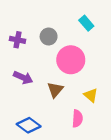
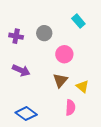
pink circle: (71, 60) -> (64, 54), size x0.7
brown triangle: (55, 90) -> (60, 80), moved

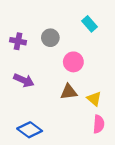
brown triangle: (60, 80) -> (69, 92), turned 42
pink semicircle: (70, 108) -> (99, 124), moved

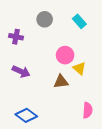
gray circle: (50, 38) -> (45, 19), moved
yellow triangle: (94, 99) -> (79, 68), moved

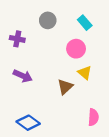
pink circle: (65, 55) -> (76, 49), moved
brown triangle: (61, 82) -> (65, 87), turned -35

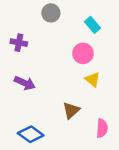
gray circle: (48, 20) -> (51, 13), moved
brown triangle: (65, 87) -> (71, 110), moved

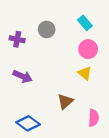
gray circle: (51, 13) -> (47, 29), moved
pink circle: (83, 53) -> (88, 49), moved

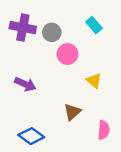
purple cross: (17, 39) -> (23, 28), moved, size x1.5
pink circle: (88, 49) -> (67, 54), moved

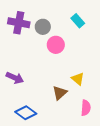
yellow triangle: (94, 81) -> (78, 79), moved
purple arrow: (25, 84) -> (15, 78), moved

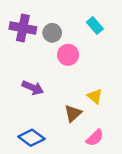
purple arrow: (15, 78) -> (33, 88), moved
pink semicircle: (86, 108) -> (95, 138), moved, turned 42

